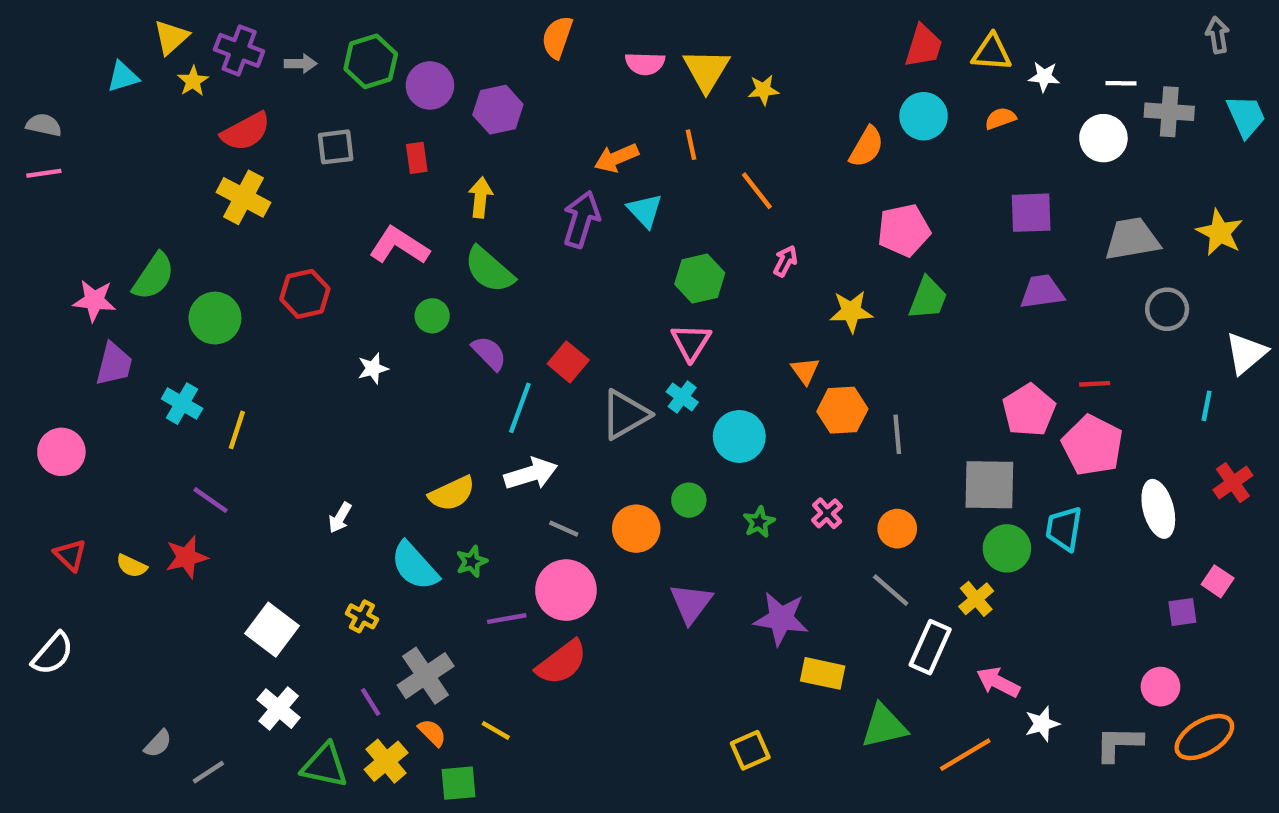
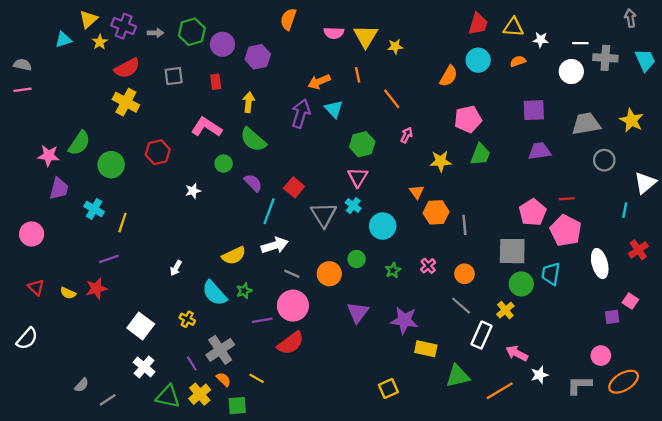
gray triangle: (625, 415) -> (324, 215), turned -32
purple line: (211, 500) -> (109, 259), turned -54

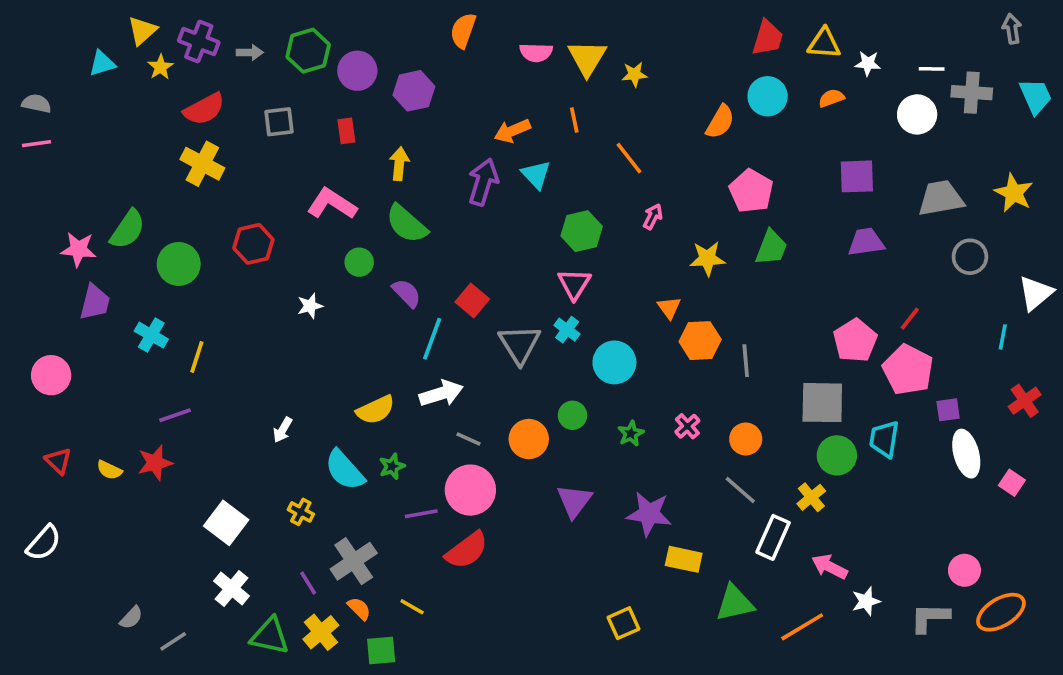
pink pentagon: (468, 119) -> (751, 191), turned -30
red line: (567, 199) -> (910, 319), turned -49
white ellipse: (600, 264) -> (966, 454), moved
purple square: (612, 317) -> (948, 410), moved

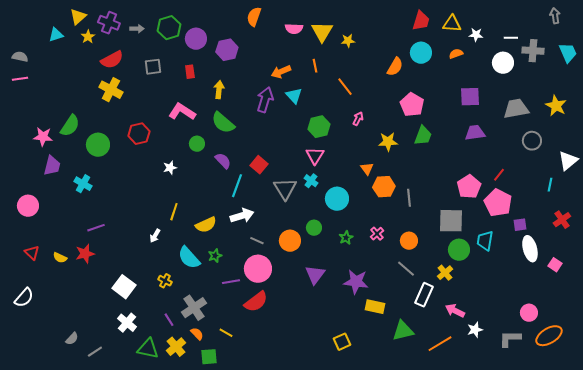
yellow line: (197, 357) -> (174, 212), moved

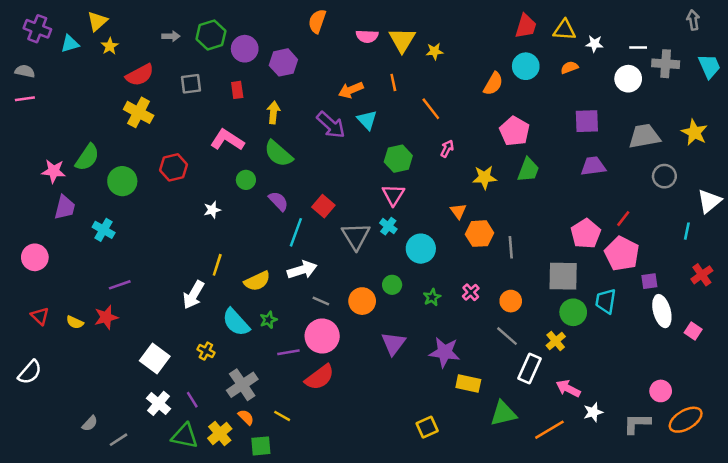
purple cross: (109, 23) -> (37, 29), moved
purple arrow: (265, 100) -> (331, 125), turned 115
white arrow: (155, 236) -> (193, 295), size x1.6
purple line: (169, 320) -> (192, 400), moved

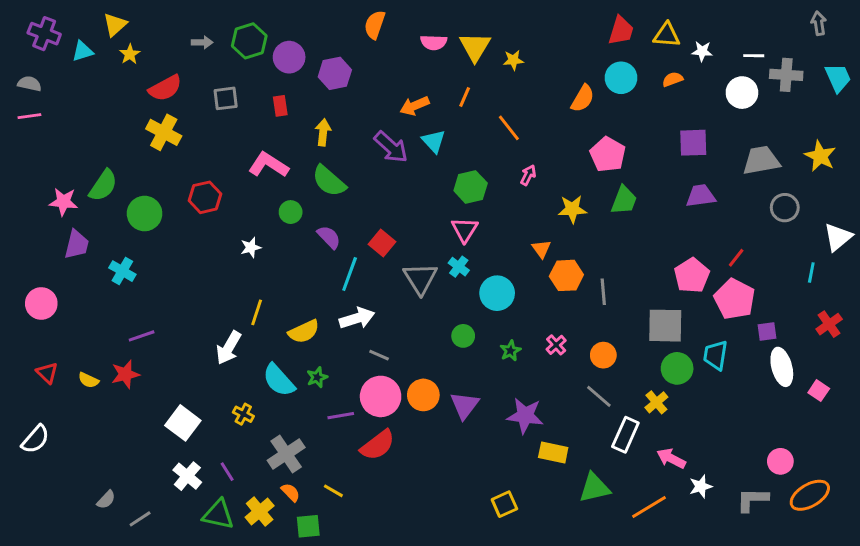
orange line: (393, 82) -> (465, 97), turned 35
orange circle: (362, 301) -> (423, 395), moved

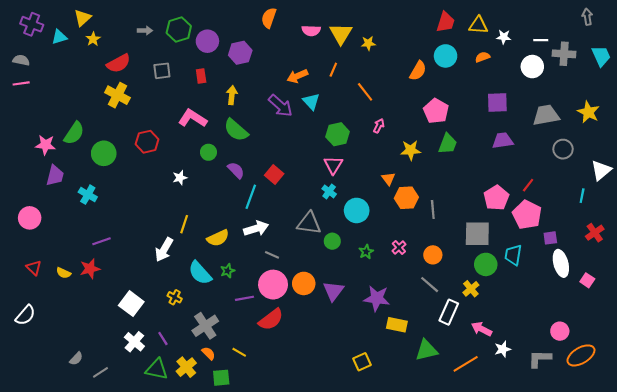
gray triangle: (420, 278) -> (309, 223), moved, turned -50

